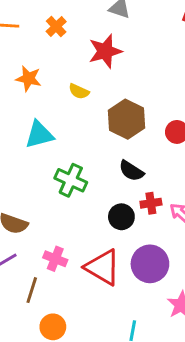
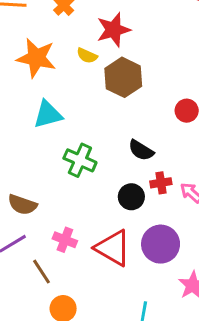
orange star: (28, 79) -> (36, 58), size x1.5
yellow semicircle: (79, 91) -> (87, 56), moved
brown hexagon: (126, 119) -> (123, 77), moved
brown line: (32, 290) -> (41, 272), turned -50

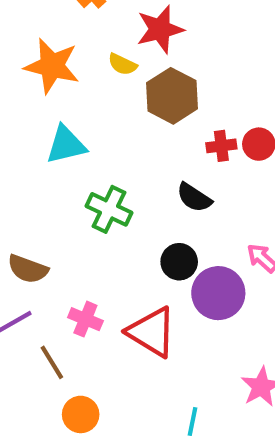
red cross: (161, 183) -> (221, 146), moved
purple circle: (161, 244) -> (218, 293), moved

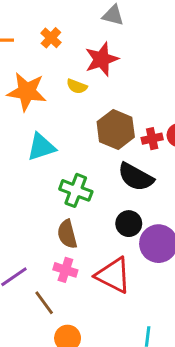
brown hexagon: (172, 96) -> (116, 129), moved
black semicircle: (194, 198) -> (136, 177), size x1.4
brown semicircle: (28, 269) -> (67, 234), moved, turned 60

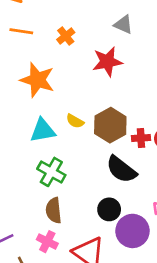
yellow semicircle: (77, 86) -> (75, 121), moved
green cross: (76, 190) -> (51, 172), moved

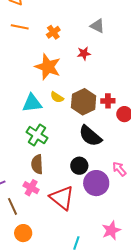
red star: (107, 62) -> (84, 53), size x0.6
orange star: (37, 80) -> (48, 67), moved
red cross: (141, 138) -> (108, 101), moved

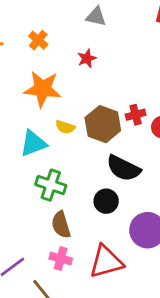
black circle: (79, 166) -> (106, 201), moved
red triangle: (62, 198) -> (106, 262), turned -40

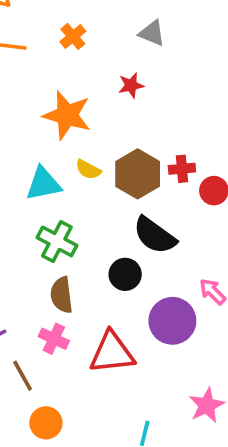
orange cross: (38, 40) -> (73, 36), moved

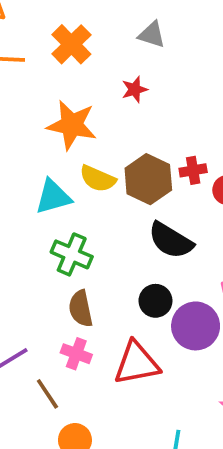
orange cross: (73, 36) -> (71, 44), size x1.5
yellow semicircle: (88, 170) -> (98, 179), size x1.4
black circle: (125, 274) -> (155, 301), moved

